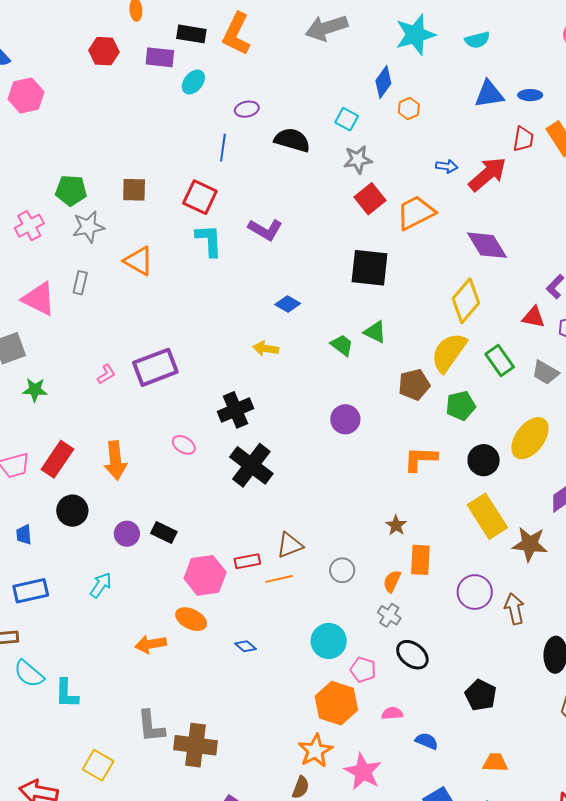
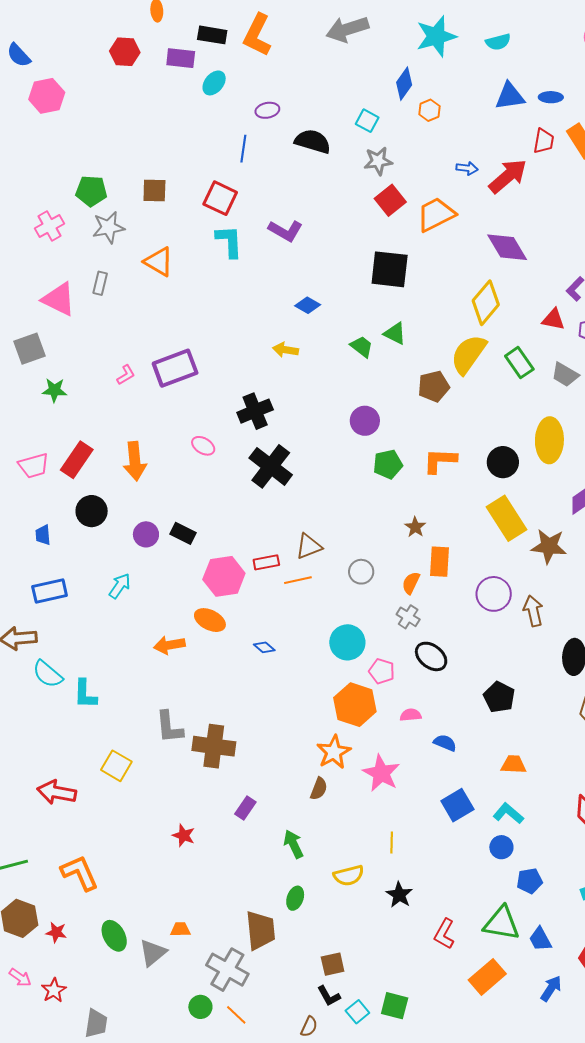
green pentagon: (461, 406) -> (388, 464), moved
yellow ellipse: (530, 438) -> (549, 440), turned -36

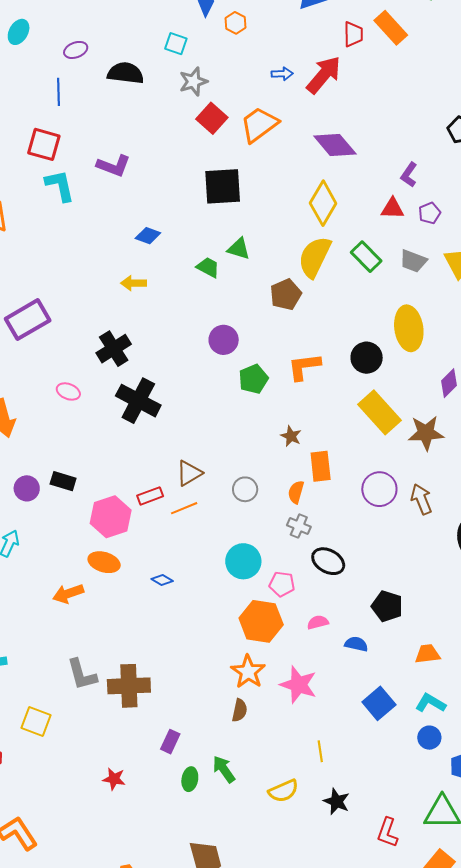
black pentagon: (499, 697) -> (387, 606), moved
green ellipse: (295, 898) -> (190, 779), moved

